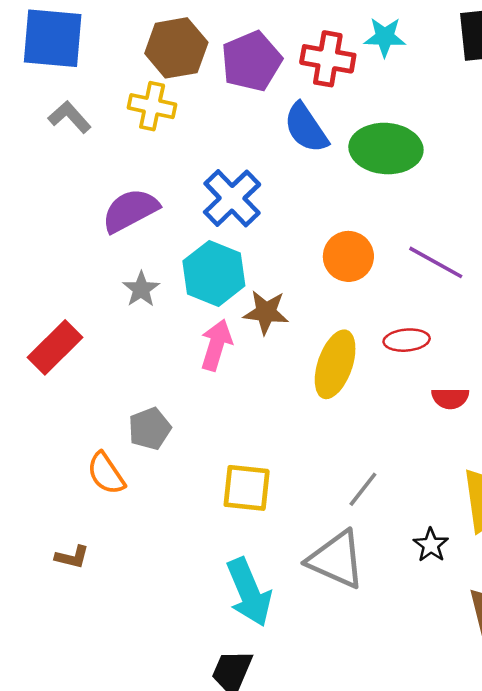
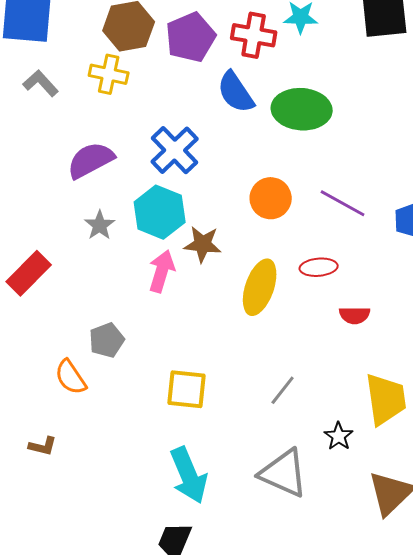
gray triangle: (336, 559) -> (284, 473), moved

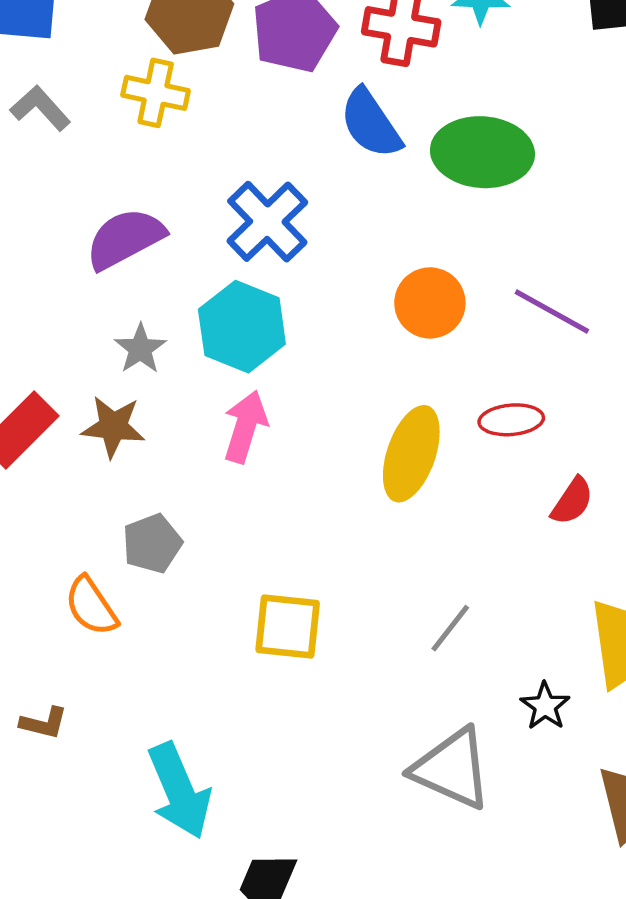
brown star: (203, 244) -> (113, 427), moved
red semicircle: (355, 315) -> (572, 501), turned -56
cyan arrow: (189, 475) -> (179, 791), moved

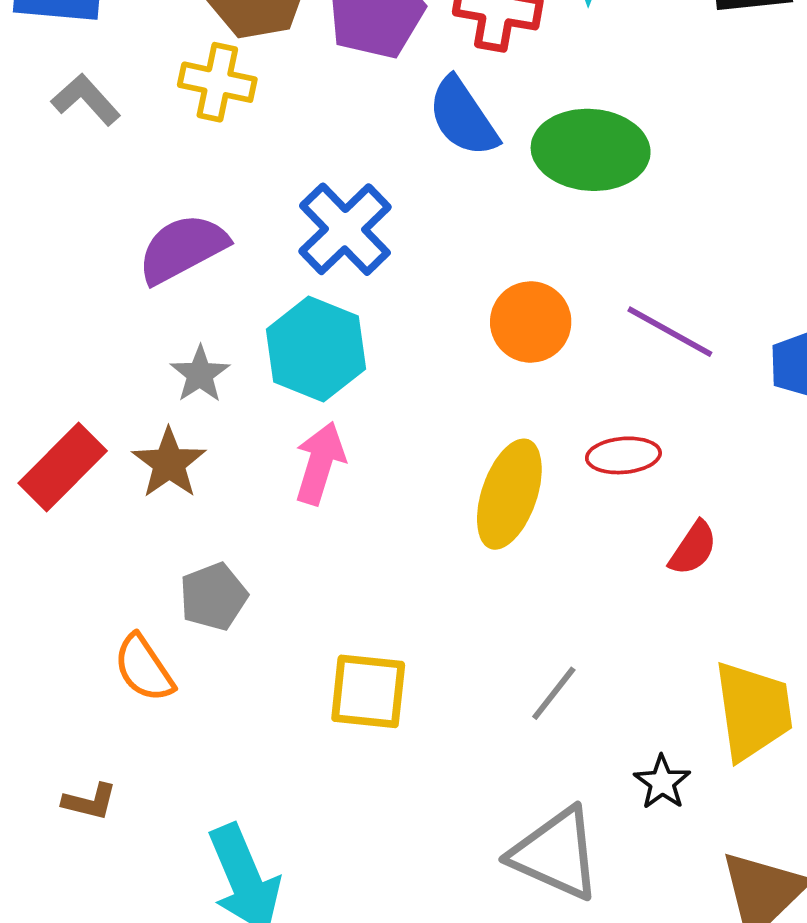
brown star: (113, 427) -> (169, 463), turned 30

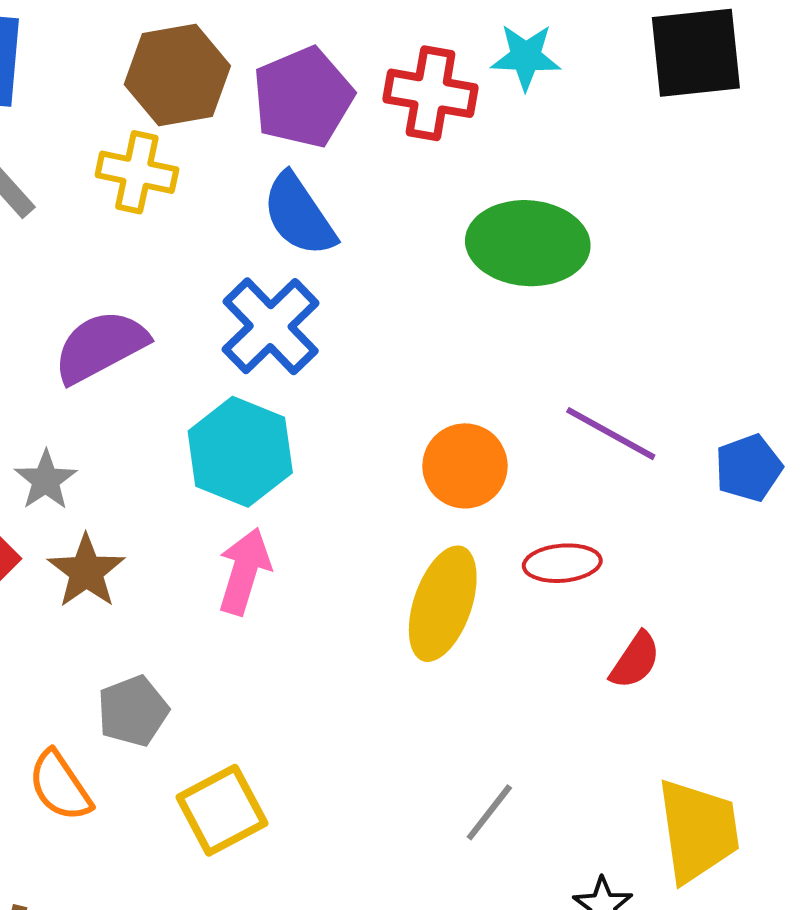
blue semicircle: (463, 117) -> (299, 215), moved
orange circle: (531, 322) -> (465, 466), moved
gray star: (200, 374) -> (46, 480), moved
yellow square: (368, 691) -> (222, 810), moved, turned -34

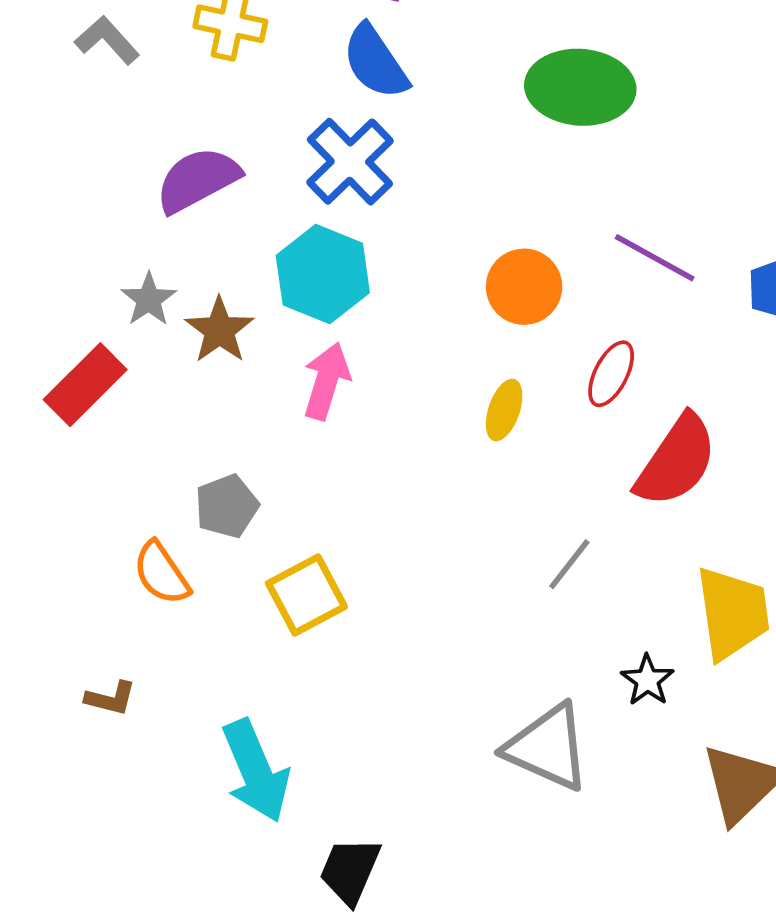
red ellipse: (562, 563) -> (611, 374), turned -58
brown star: (86, 571) -> (219, 330), moved
yellow ellipse: (443, 604) -> (504, 410), size x0.6
red semicircle: (635, 660) -> (676, 461), size x1.8
gray line: (489, 812) -> (569, 564), moved

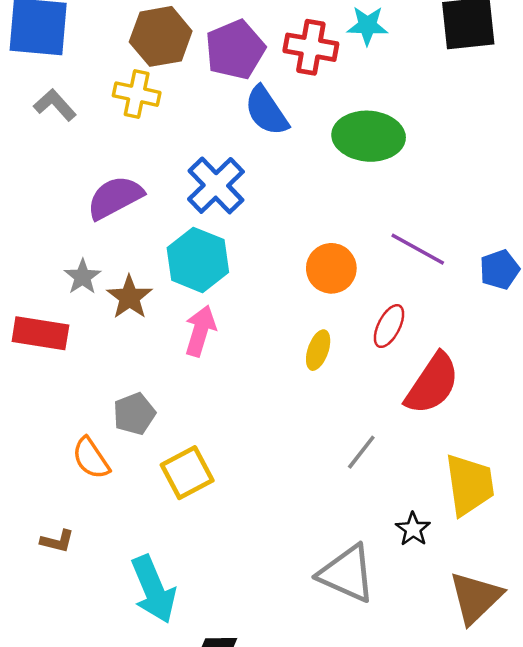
blue semicircle: (375, 62) -> (266, 111), moved
red rectangle: (85, 385) -> (40, 333), turned 54

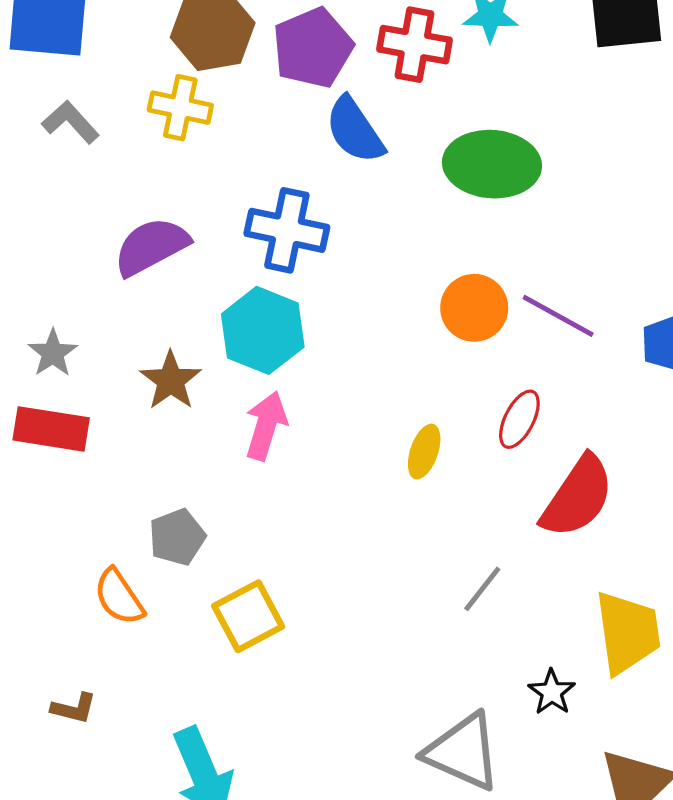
blue cross: (216, 185) -> (287, 230), turned -34
orange circle: (331, 268) -> (474, 308), moved
gray star: (83, 277) -> (53, 353), moved

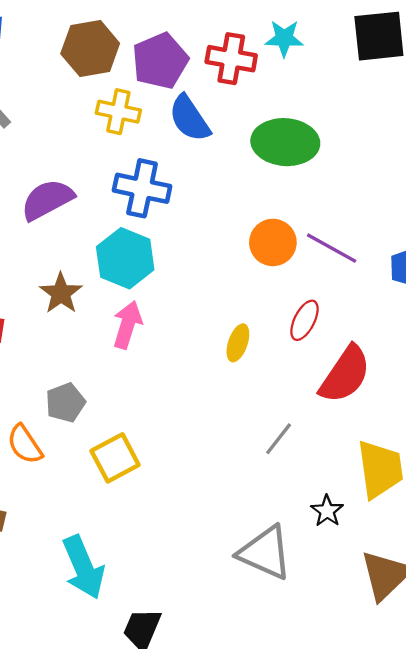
yellow cross: (180, 108) -> (118, 112), moved

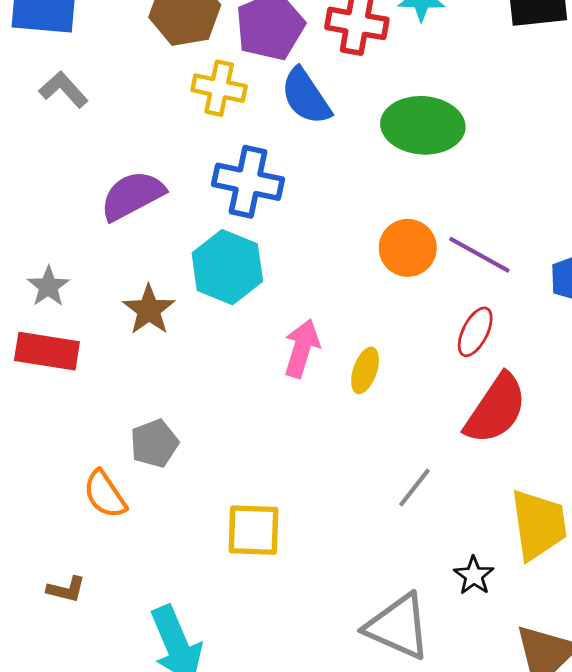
red ellipse: (304, 320) -> (475, 332), moved
pink arrow: (127, 325) -> (302, 348), moved
yellow square: (115, 458) -> (254, 530), moved, turned 30

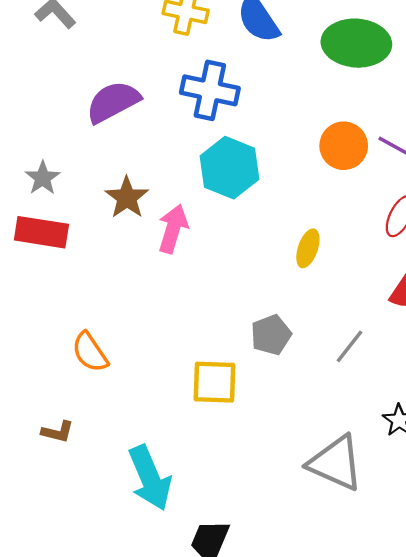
cyan hexagon: (227, 267) -> (229, 168), moved
pink arrow: (302, 348) -> (173, 229), moved
gray pentagon: (154, 443) -> (271, 335), moved

